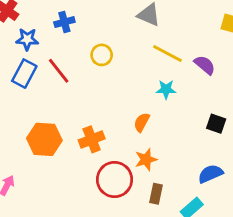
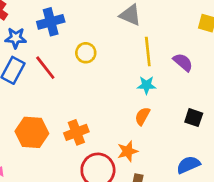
blue cross: (64, 22) -> (51, 22), size x1.4
yellow line: (167, 54) -> (148, 51), turned 56
orange semicircle: (142, 122) -> (142, 116), moved

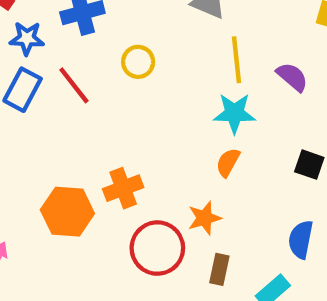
cyan star: (146, 85) -> (234, 113), size x1.4
orange hexagon: (32, 132) -> (67, 212), moved
blue semicircle: (188, 165) -> (301, 239), turned -55

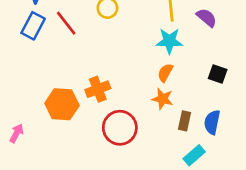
orange star: (204, 218) -> (163, 99), moved, turned 30
brown rectangle: (219, 269) -> (185, 121), moved

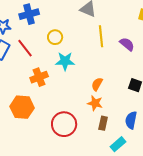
cyan star: (169, 41) -> (65, 61), moved
orange cross: (98, 89) -> (39, 77), moved
brown rectangle: (185, 121) -> (103, 123), moved

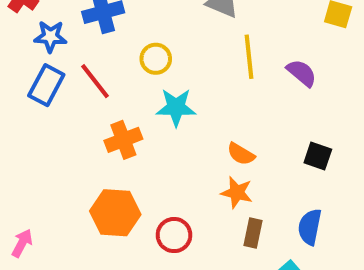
orange semicircle: (97, 84) -> (241, 154), turned -88
orange hexagon: (22, 107) -> (115, 213), moved
red circle: (64, 124) -> (174, 235), size x0.7

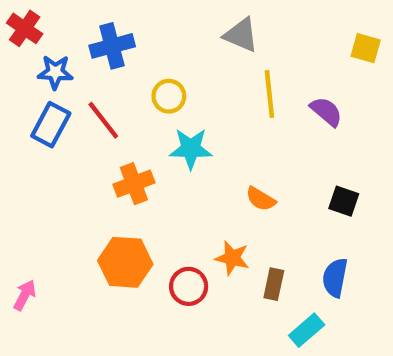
orange star: (237, 192) -> (232, 258), moved

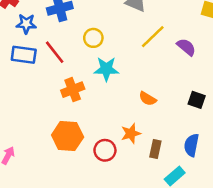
yellow line: (269, 94) -> (153, 37), turned 52
blue rectangle: (51, 125) -> (24, 55), turned 70
orange star: (232, 258) -> (131, 133), turned -30

